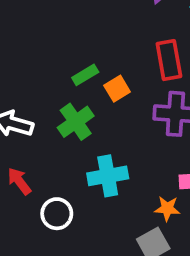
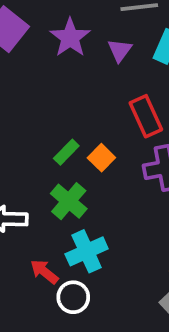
cyan cross: (108, 176) -> (87, 251), moved
red arrow: (19, 181) -> (44, 272), moved

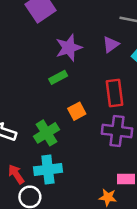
purple star: (70, 38) -> (69, 48), moved
green rectangle: (66, 152) -> (58, 77), moved

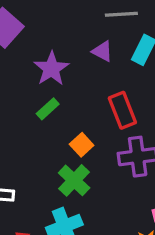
purple triangle: (111, 44) -> (102, 51), turned -42
green cross: (47, 133) -> (74, 180), moved

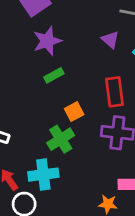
purple star: (51, 69) -> (47, 41), moved

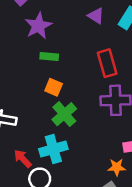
green rectangle: (54, 75) -> (49, 56), turned 42
orange square: (74, 112) -> (54, 87), moved, turned -30

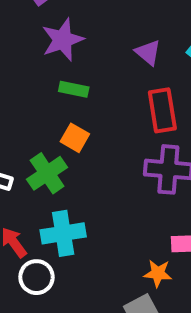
purple triangle: (96, 16) -> (148, 52), moved
green cross: (64, 114) -> (47, 173), moved

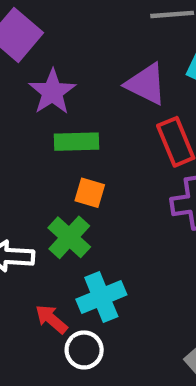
purple triangle: (148, 52) -> (146, 84), size x1.5
green rectangle: (74, 89) -> (76, 142), size x1.4

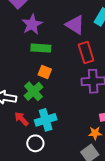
red arrow: (51, 319) -> (21, 119), moved

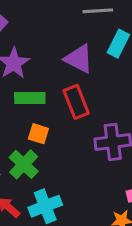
red rectangle: (86, 52) -> (76, 102), moved

